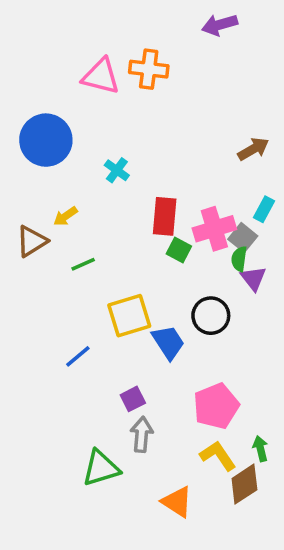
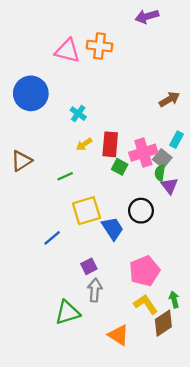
yellow arrow: (65, 216) -> (84, 144), moved
green line: (83, 264) -> (65, 176), moved

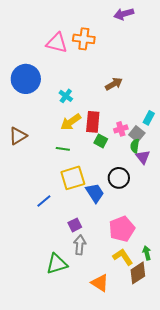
brown arrow: (169, 99) -> (114, 84), moved
yellow arrow: (84, 144) -> (71, 122), size x1.5
pink cross: (143, 153) -> (121, 129), size x0.6
green line: (65, 176) -> (63, 149), moved, turned 32

